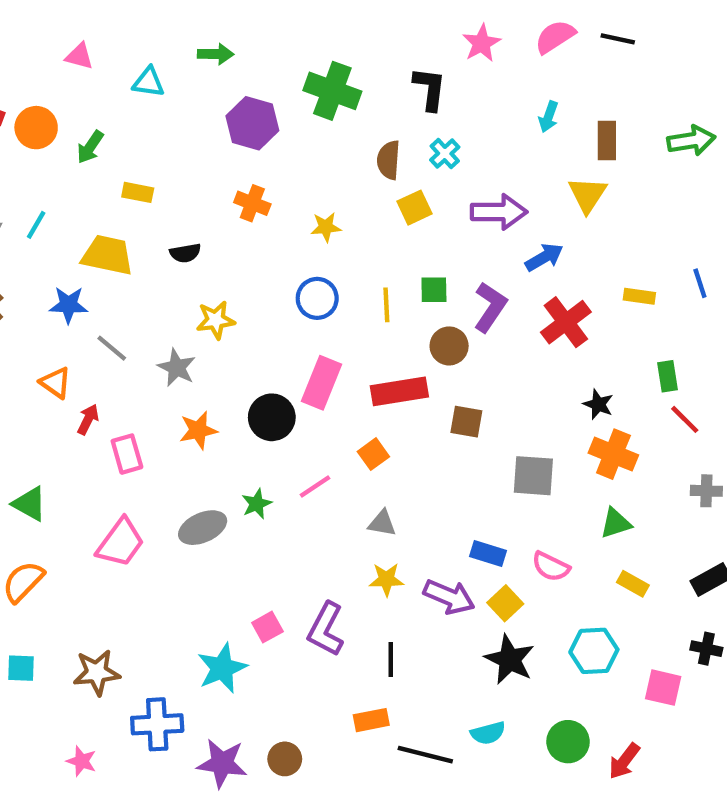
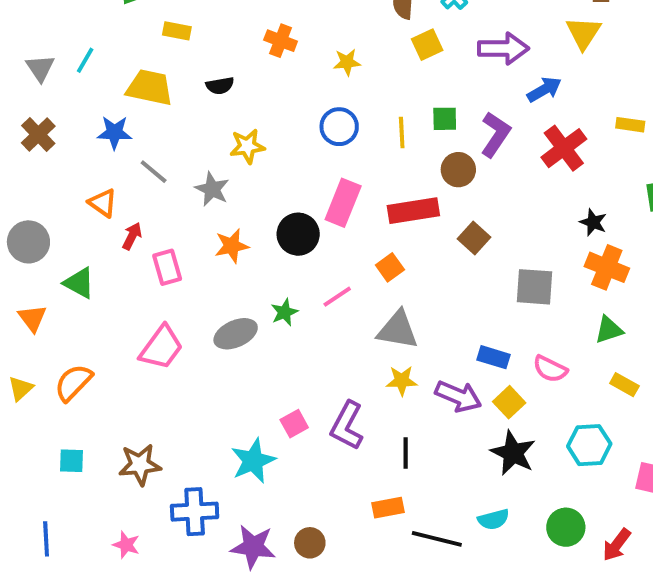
brown square: (466, 422) -> (474, 238), turned 32
green triangle: (30, 504) -> (79, 283), moved
gray triangle: (382, 523) -> (398, 330), size x1.6

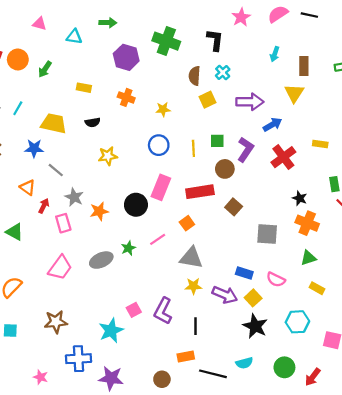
yellow rectangle: (177, 31) -> (84, 88), moved
gray star: (212, 189) -> (74, 197), moved
brown star: (140, 465) -> (56, 322), moved
brown circle: (310, 543) -> (162, 379), moved

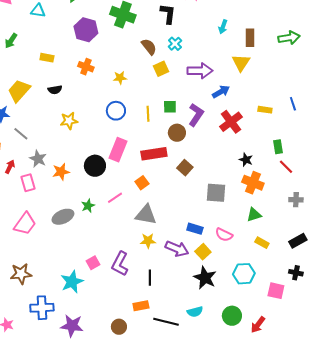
brown semicircle: (194, 76) -> (149, 47), turned 138
yellow trapezoid: (54, 123) -> (19, 91), turned -60

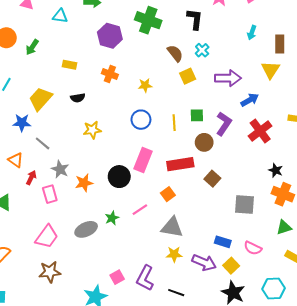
brown star: (21, 274) -> (50, 272), moved
black line: (150, 278) -> (176, 293), turned -70

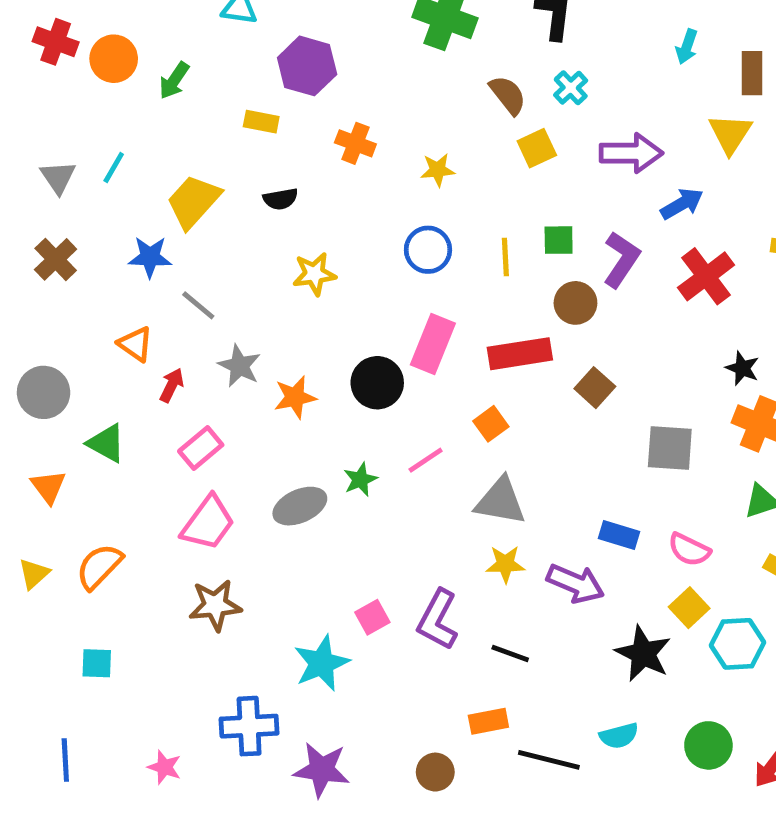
purple hexagon: (110, 36) -> (307, 66), moved
pink rectangle: (50, 194) -> (201, 448), moved, turned 66
yellow square: (231, 266) -> (689, 608), moved

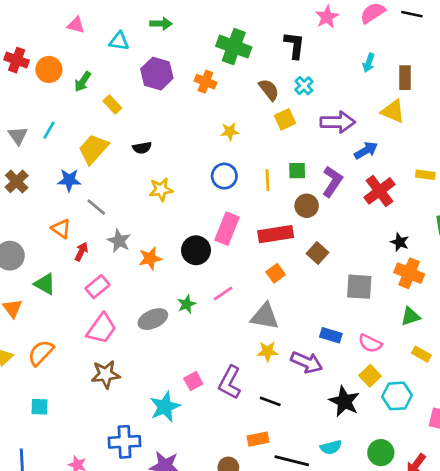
yellow rectangle: (261, 122) -> (112, 105), moved, turned 36
yellow triangle: (730, 134) -> (393, 111), turned -40
orange cross: (355, 143) -> (205, 82), moved
orange square: (491, 424) -> (276, 273), moved

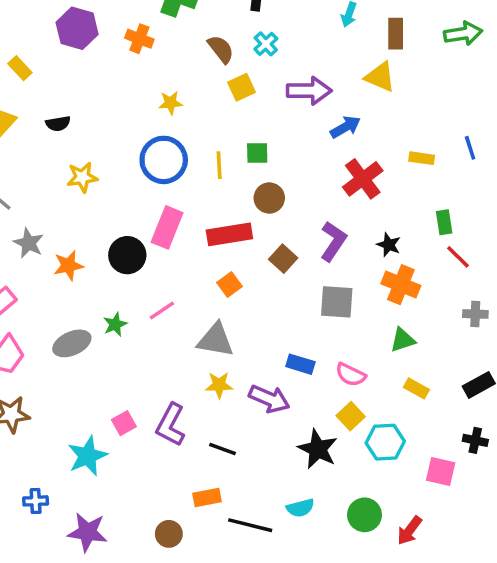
blue circle: (224, 176) -> (164, 160), size x1.4
purple L-shape: (332, 181) -> (333, 241), moved
blue cross: (124, 442) -> (36, 501), size x0.6

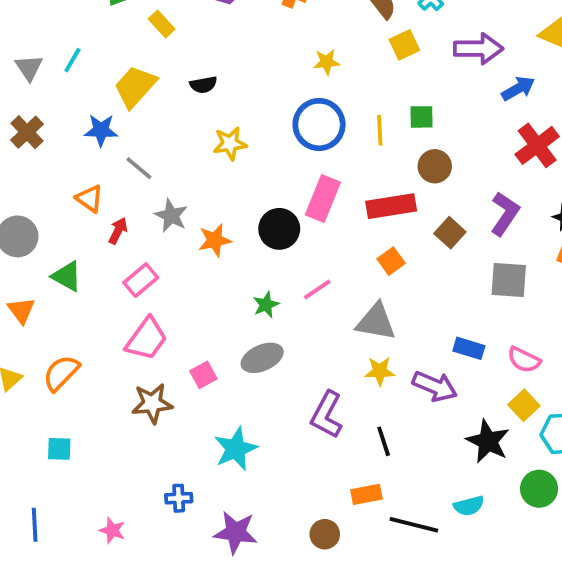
gray ellipse: (72, 343) -> (262, 358), moved
pink square: (124, 423) -> (203, 375), moved
black line: (223, 449) -> (384, 441), turned 52
green circle: (364, 515) -> (539, 489), moved

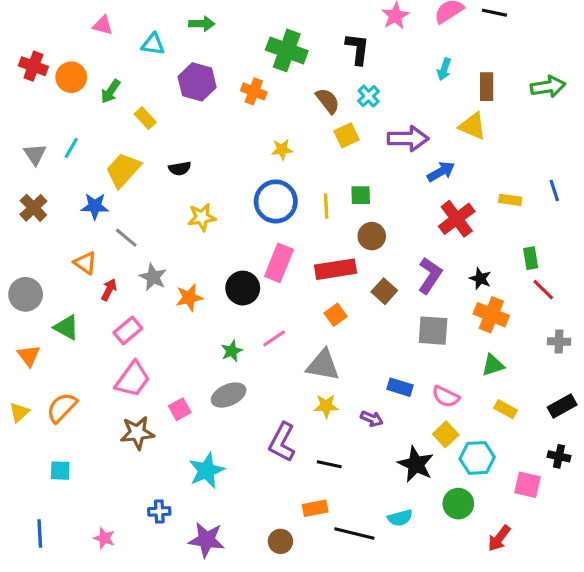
purple arrow: (435, 386) -> (372, 419), size x0.6
black line: (384, 441) -> (329, 464), turned -60

